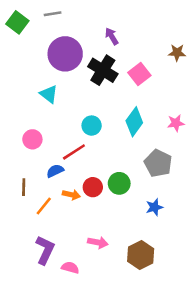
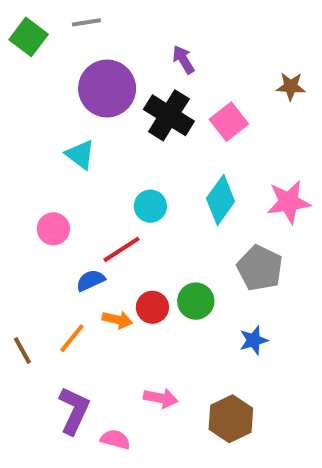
pink star: (176, 123) -> (289, 202), size x1.5
brown line: (24, 187) -> (22, 351), moved, turned -30

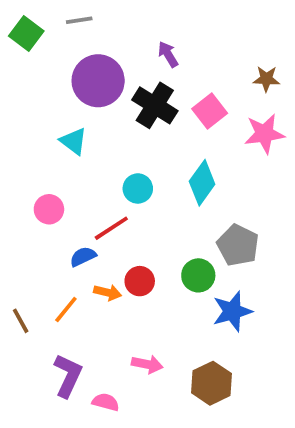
pink star: (289, 202) -> (264, 134), moved
green circle: (196, 301) -> (198, 275), moved
blue star: (254, 340) -> (232, 311), size x1.5

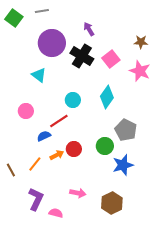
pink star: (264, 134) -> (140, 71), turned 30
orange arrow: (108, 292) -> (57, 155), turned -40

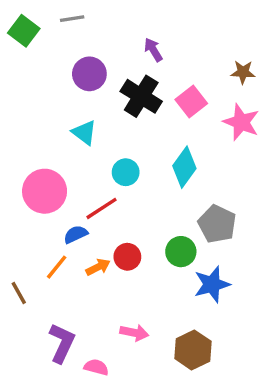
purple circle: (52, 43) -> (89, 74), size x0.7
cyan triangle: (39, 75) -> (84, 133), moved
pink circle: (26, 111) -> (45, 191), size x1.6
orange line: (35, 164) -> (57, 267), moved

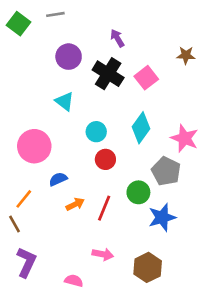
pink star: (241, 122) -> (185, 138), moved
red line: (101, 208) -> (104, 208), moved, turned -35
red circle: (127, 257) -> (105, 159), moved
orange line: (57, 267) -> (24, 199), moved
purple L-shape: (62, 343) -> (26, 262), moved

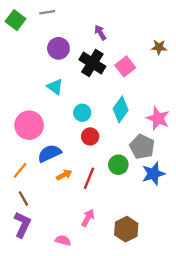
blue semicircle: (58, 179) -> (49, 153), size x1.5
blue star: (162, 217) -> (153, 174), moved
brown line: (15, 224) -> (23, 199), moved
pink arrow: (103, 254) -> (88, 218), turned -72

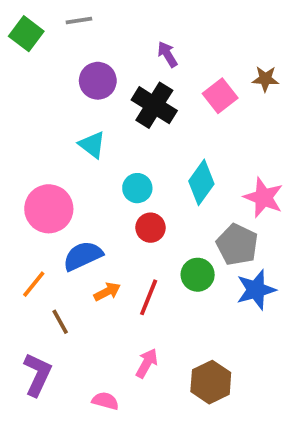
pink square: (125, 66) -> (220, 96), moved
brown line: (23, 199) -> (60, 322), moved

